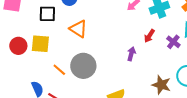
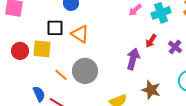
black square: (47, 14) -> (55, 28), moved
purple arrow: (131, 54) -> (133, 59), size x1.5
brown star: (161, 85) -> (151, 90), moved

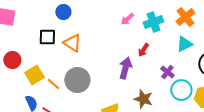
purple cross: (175, 47) -> (167, 72), moved
yellow square: (42, 49) -> (34, 75), moved, turned -36

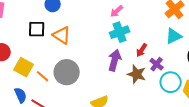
cyan cross: (153, 22) -> (120, 32), moved
red arrow: (143, 50) -> (142, 50), moved
yellow square: (34, 75) -> (24, 67), turned -30
brown star: (143, 99) -> (137, 74), moved

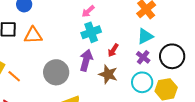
orange triangle: (62, 35) -> (33, 35), turned -36
purple cross: (157, 64) -> (143, 57), moved
gray circle: (67, 72) -> (56, 72), moved

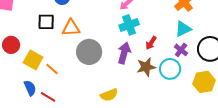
gray circle: (56, 72) -> (89, 52), moved
brown star: (108, 74) -> (146, 67), turned -30
cyan circle: (142, 82) -> (170, 69), moved

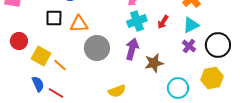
red arrow: (151, 43) -> (163, 22), moved
cyan circle: (170, 69) -> (178, 88), moved

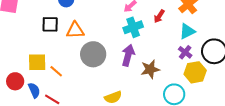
red arrow: (163, 22) -> (159, 16), moved
red circle: (19, 41) -> (15, 81), moved
yellow square: (41, 56) -> (37, 62), turned -30
yellow hexagon: (212, 78) -> (195, 72), moved

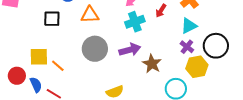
orange triangle: (75, 30) -> (90, 15), moved
purple arrow: (128, 55) -> (130, 50), turned 60
brown star: (150, 69) -> (152, 64), turned -30

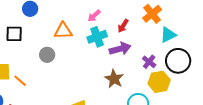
orange triangle: (90, 15) -> (63, 31), moved
cyan triangle: (189, 26) -> (168, 35), moved
gray circle: (95, 49) -> (47, 55), moved, size x0.6
purple arrow: (130, 50) -> (120, 49), moved

